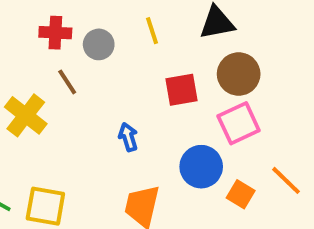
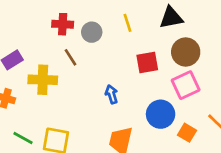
yellow cross: (26, 115) -> (43, 80), turned -36

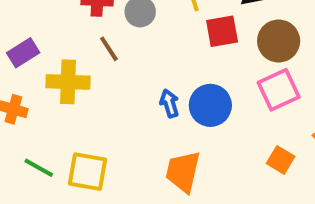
red square: (147, 63) -> (222, 31), moved
blue circle: (161, 114) -> (210, 105), moved

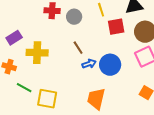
brown line: (109, 49) -> (78, 48), moved
blue arrow: (169, 103) -> (89, 64), turned 88
green line: (39, 168) -> (24, 88), moved

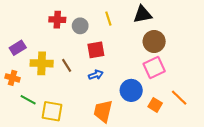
red square: (116, 27) -> (96, 50), moved
brown line: (78, 48) -> (67, 65), moved
blue circle: (110, 65) -> (131, 90), moved

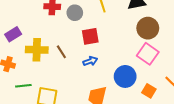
pink square: (154, 67) -> (148, 54), turned -30
green line: (28, 100) -> (23, 86), turned -35

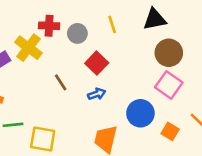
red square: (90, 36) -> (97, 63), turned -36
yellow cross: (37, 50) -> (28, 48), moved, turned 35

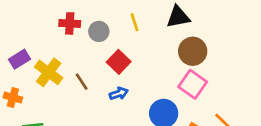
yellow cross: (28, 48) -> (49, 72), moved

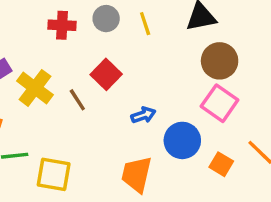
gray circle: (99, 31) -> (106, 19), moved
red square: (119, 62) -> (106, 74), moved
blue arrow: (119, 94) -> (143, 115), moved

